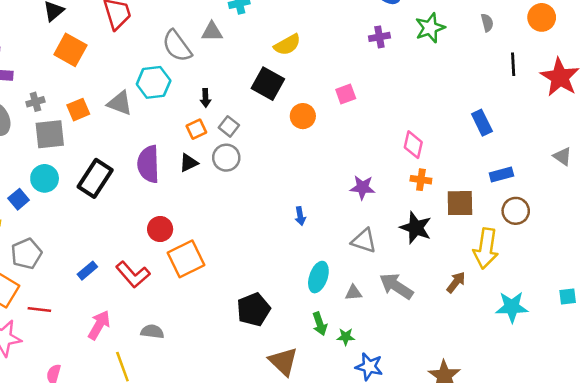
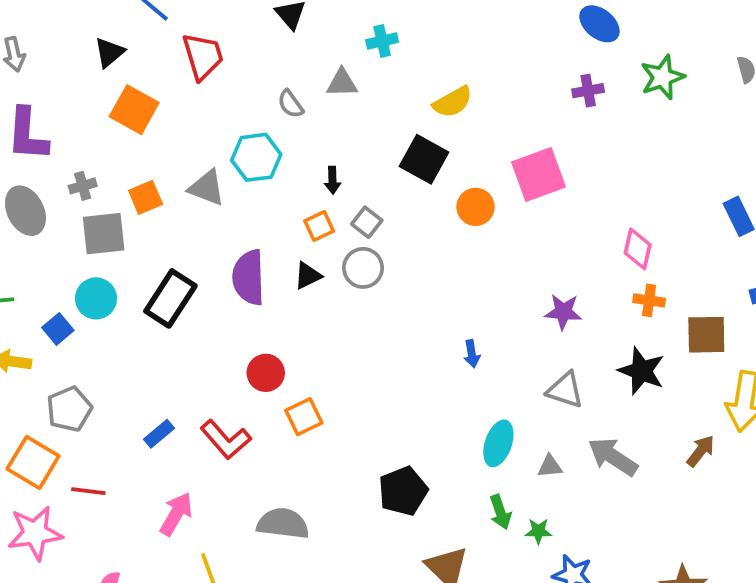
gray semicircle: (177, 46) -> (291, 104), size x0.6
pink square: (346, 94) -> (538, 174), size x1.8
orange square: (186, 259) -> (304, 417), size x0.7
gray semicircle: (152, 332) -> (283, 523), moved, size x1.5

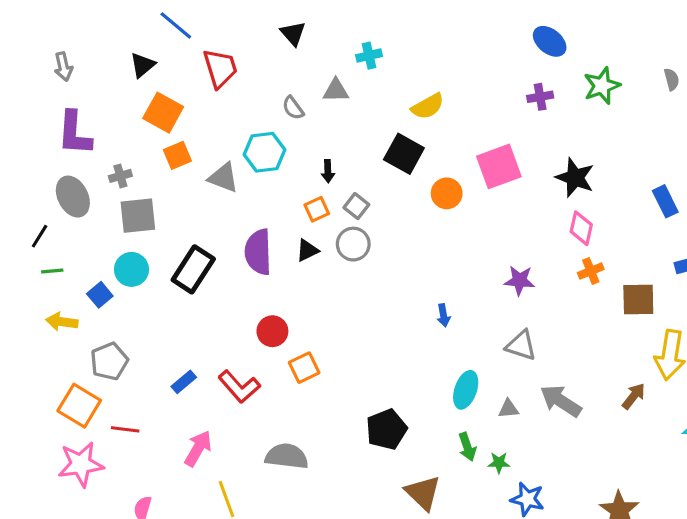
orange square: (146, 197) -> (177, 155), moved
orange cross: (649, 300) -> (591, 271), turned -30
black star: (641, 371) -> (575, 178), moved

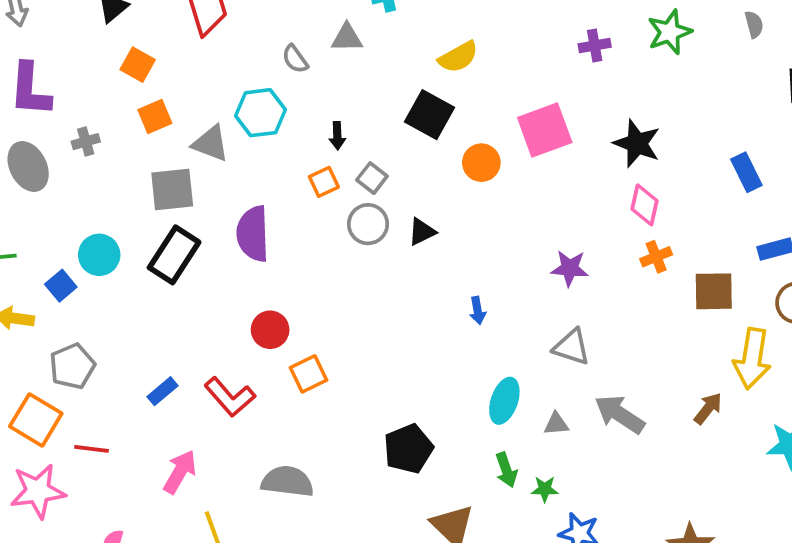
orange square: (163, 113) -> (138, 65), size x0.7
gray square: (138, 216) -> (172, 190), moved
black triangle: (307, 250) -> (422, 232), moved

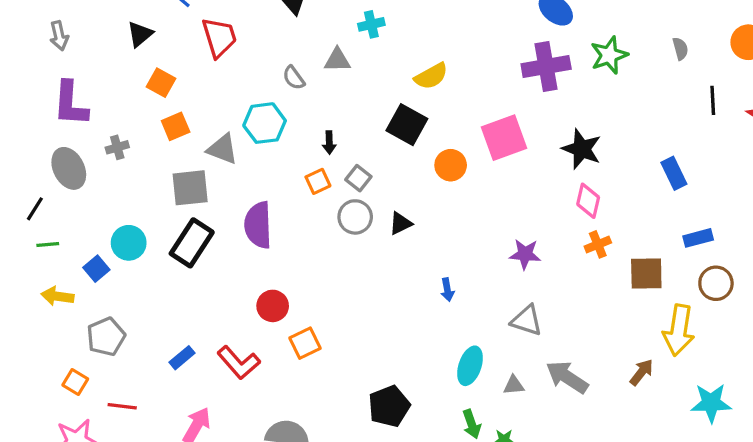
purple cross: (595, 45) -> (546, 66), size x1.8
orange square: (36, 420) -> (75, 382), size x0.6

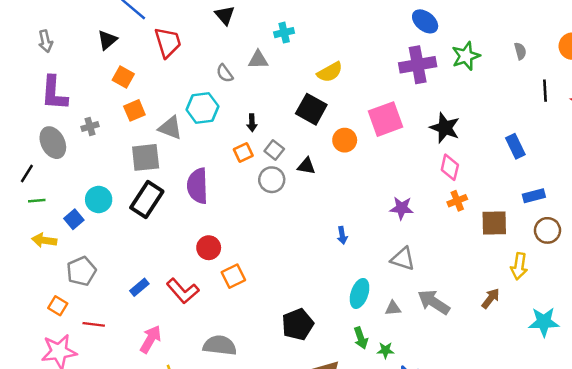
black triangle: (400, 223) -> (306, 166), moved, turned 36
yellow arrow: (679, 330) -> (519, 266), size x0.7

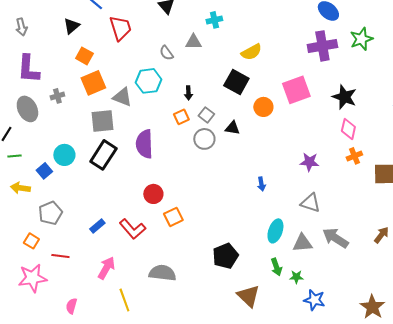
orange square: (134, 110) -> (93, 83), size x1.4
gray triangle: (393, 308) -> (302, 243), size x1.5

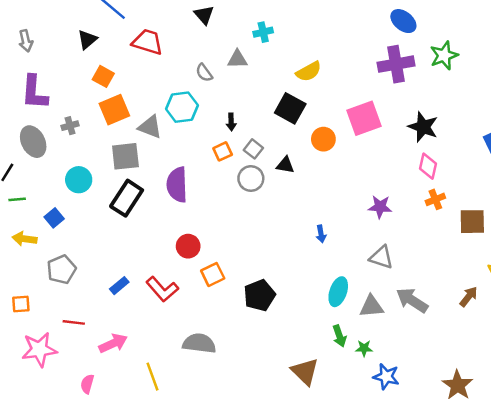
red trapezoid: (120, 28) -> (148, 42), turned -56
cyan circle: (64, 155) -> (79, 180), moved
orange square: (31, 241) -> (21, 304), moved, turned -35
black pentagon: (225, 256) -> (259, 295), moved
pink arrow: (106, 268) -> (113, 343), moved, turned 35

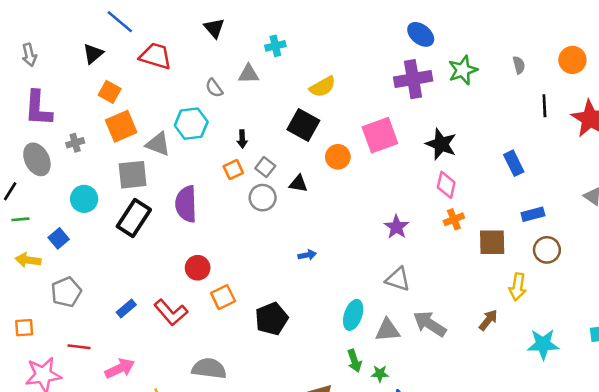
purple star: (380, 207) -> (396, 227), turned 30
blue arrow: (321, 234) -> (307, 255), moved, turned -91

